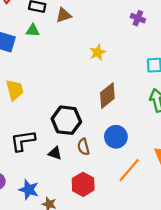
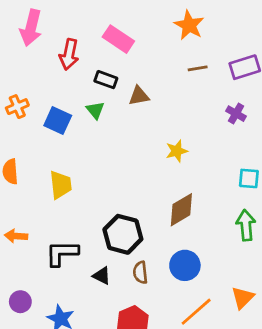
green triangle: (33, 31) -> (95, 110), turned 40

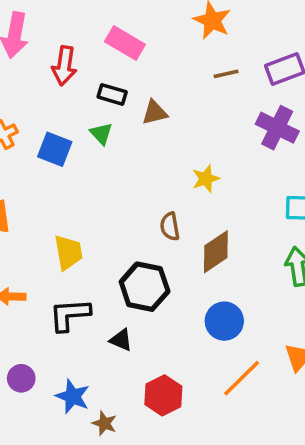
purple cross: (236, 114) -> (277, 128), size x1.6
yellow trapezoid: (61, 185) -> (68, 252), moved
brown semicircle: (140, 272) -> (170, 226), moved

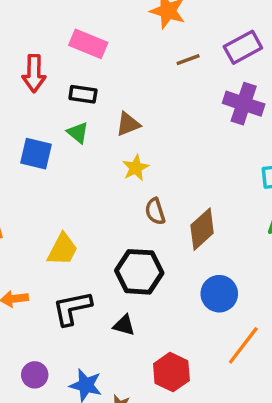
brown triangle: (155, 113) -> (128, 124), moved
yellow star: (206, 179) -> (136, 168), moved
yellow trapezoid: (68, 252) -> (63, 249), turned 45

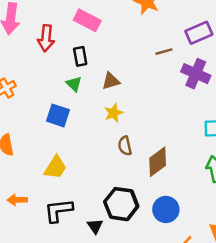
brown line: (188, 60) -> (164, 52), moved
black rectangle: (83, 94) -> (80, 56), turned 66
blue square: (36, 154) -> (58, 115), moved
black hexagon: (139, 272) -> (121, 204), moved
black triangle: (124, 325) -> (95, 226), turned 35

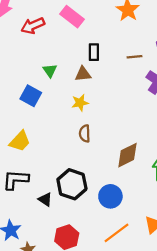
red arrow: (46, 38) -> (33, 26), turned 50
black rectangle: (80, 56) -> (94, 52), moved
brown diamond: (158, 162) -> (127, 155), moved
black triangle: (95, 226) -> (45, 199), turned -32

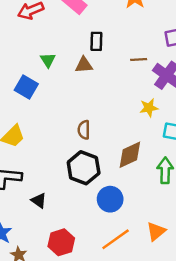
brown line: (135, 57) -> (139, 59), moved
yellow star: (80, 103) -> (149, 108), moved
black hexagon: (72, 184) -> (84, 168), moved

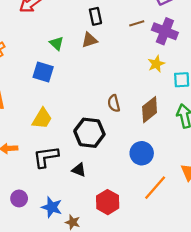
brown semicircle: (84, 130) -> (114, 103), moved
black hexagon: (84, 168) -> (89, 133), moved

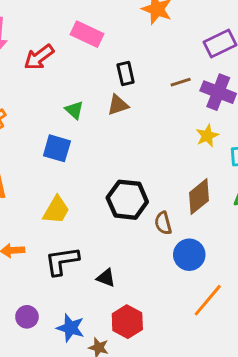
brown semicircle: (114, 103) -> (163, 223), moved
black hexagon: (89, 133) -> (127, 200), moved
red hexagon: (108, 202) -> (127, 322), moved

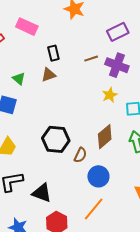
brown semicircle: (163, 223) -> (80, 155), turned -140
black triangle: (106, 278) -> (42, 193), size x1.5
orange line: (208, 300) -> (94, 209), moved

